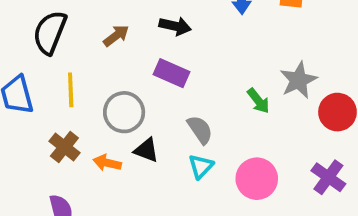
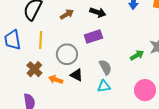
purple rectangle: (171, 73) -> (93, 37), turned -48
green arrow: (258, 101) -> (137, 55), turned -88
cyan triangle: (201, 166) -> (104, 86), turned 32
pink circle: (257, 179) -> (145, 90), moved

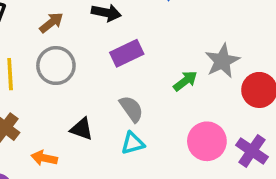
purple rectangle: (93, 37) -> (127, 53), moved
gray circle: (67, 54) -> (56, 66), moved
orange arrow: (56, 80) -> (44, 158), moved

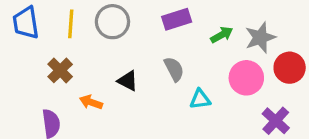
green arrow: (185, 81) -> (222, 35), moved
pink circle: (207, 141) -> (246, 78), moved
cyan triangle: (133, 143) -> (200, 99), moved

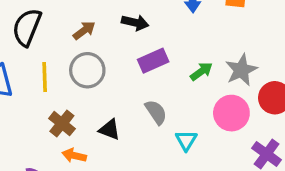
brown cross: (60, 70) -> (62, 124), moved
cyan triangle: (200, 99) -> (186, 140), turned -45

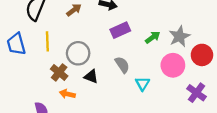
gray circle: (87, 70) -> (78, 53), moved

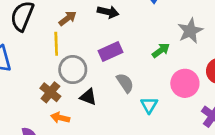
purple rectangle: (120, 30) -> (110, 51), moved
gray star: (179, 36) -> (190, 31), moved
yellow line: (47, 41) -> (56, 44), moved

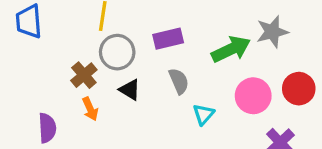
green arrow: (161, 50) -> (231, 49), size x1.6
orange arrow: (60, 118) -> (90, 109), turned -138

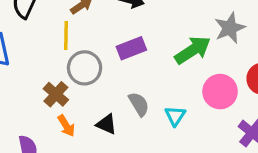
gray semicircle: (179, 81) -> (139, 104), moved
black triangle: (130, 90) -> (106, 124), moved

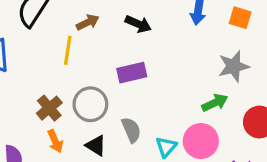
green arrow: (193, 50) -> (215, 103), moved, size x0.7
gray circle: (85, 68) -> (90, 104), moved
pink circle: (220, 92) -> (201, 141), moved

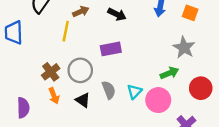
gray star: (234, 66) -> (184, 48), turned -30
cyan triangle: (166, 147) -> (134, 92), moved

